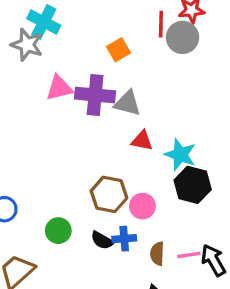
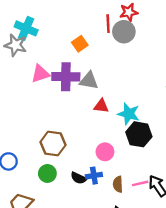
brown hexagon: (109, 194) -> (53, 144), moved

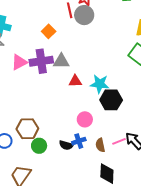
brown hexagon: (53, 144) -> (27, 129), moved

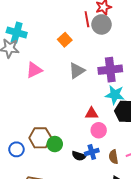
purple cross: (41, 61) -> (110, 70), moved
gray triangle: (61, 61) -> (77, 71), turned -36
red triangle: (75, 81) -> (92, 113), moved
green circle: (39, 146) -> (55, 144), moved

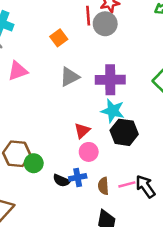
red triangle: (92, 113) -> (82, 131), turned -48

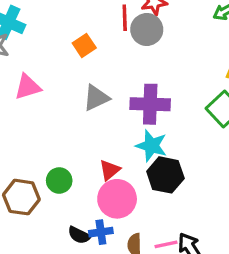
pink circle: (89, 152) -> (117, 199), size x1.5
green circle: (34, 163) -> (59, 181), moved

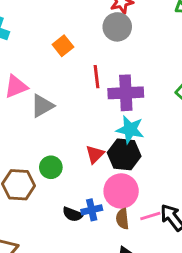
red line: (125, 18) -> (97, 77), moved
gray triangle: (96, 98) -> (42, 106), moved
black hexagon: (165, 175) -> (124, 154), moved
pink circle: (117, 199) -> (121, 191), moved

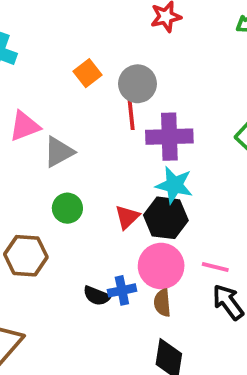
gray circle: (117, 27) -> (138, 84), moved
green circle: (51, 167) -> (67, 208), moved
pink line: (150, 216) -> (215, 267), moved, turned 30

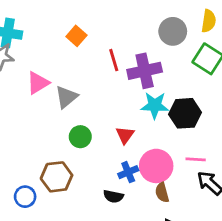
gray circle: (138, 84) -> (173, 31), moved
black hexagon: (166, 218) -> (185, 113), moved
blue cross: (122, 290) -> (128, 172), moved

